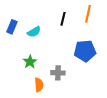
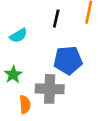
blue pentagon: (85, 51) -> (68, 60), moved
gray cross: (58, 73) -> (50, 89), size x1.5

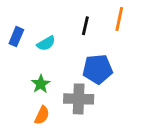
orange semicircle: (25, 105) -> (42, 115), moved, turned 30

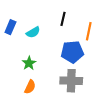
orange line: (119, 19) -> (89, 31), moved
gray cross: (79, 99) -> (71, 81), moved

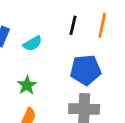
orange line: (89, 31) -> (102, 25), moved

